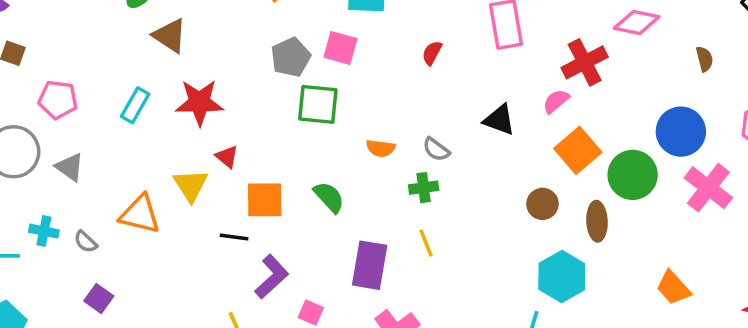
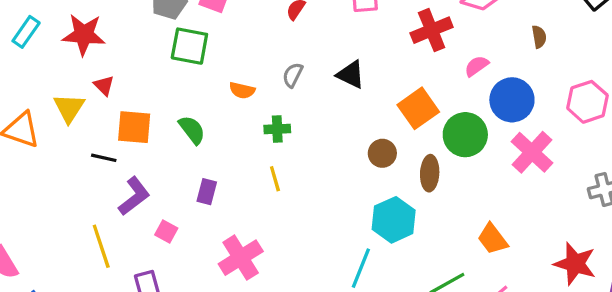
pink semicircle: (556, 101) -> (477, 66), moved
gray semicircle: (436, 149) -> (293, 75), moved, turned 75
purple rectangle: (370, 265) -> (207, 192), moved, size x0.6

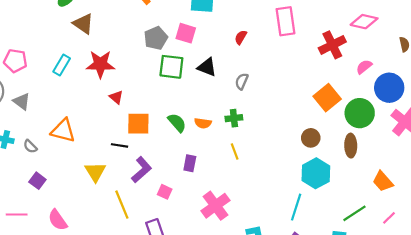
black triangle: (351, 75) -> (207, 67), moved
orange semicircle: (242, 90) -> (203, 123), moved
yellow triangle: (69, 108) -> (95, 172), moved
brown circle: (382, 153) -> (311, 138), moved
brown ellipse: (430, 173) -> (351, 146), moved

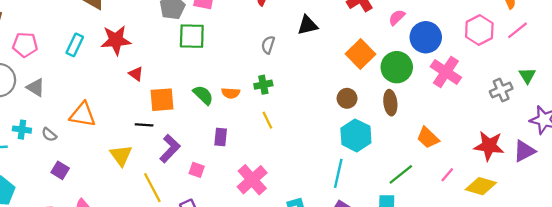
black triangle: (207, 67) -> (307, 25), moved, turned -30
pink line: (389, 218) -> (447, 175), moved

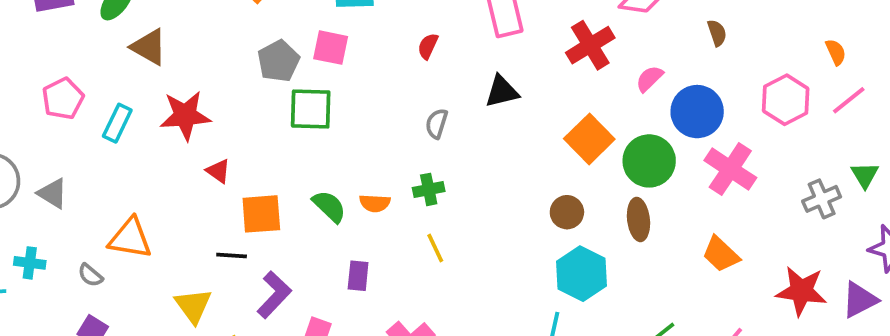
pink pentagon: (25, 45) -> (63, 99), moved, turned -30
gray semicircle: (49, 135) -> (90, 275), moved
orange trapezoid: (428, 138) -> (721, 254), moved

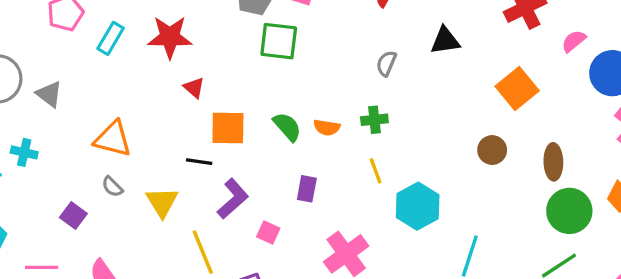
green circle: (649, 161) -> (569, 211), moved
cyan hexagon: (581, 274) -> (418, 206), moved
gray semicircle: (90, 275) -> (112, 187), moved

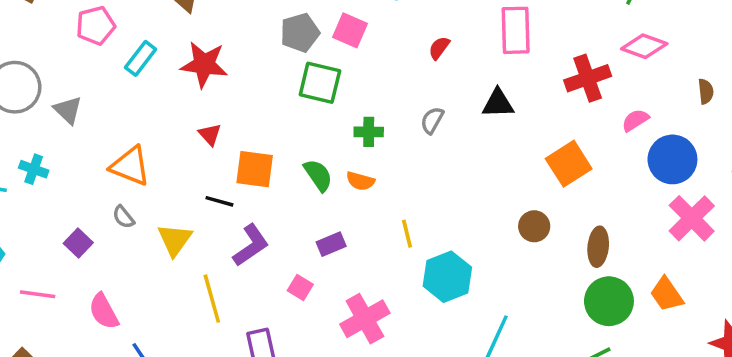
red triangle: (194, 88) -> (210, 134), moved
green cross: (374, 120) -> (369, 132), moved
purple rectangle: (307, 189) -> (331, 244), turned 50
pink square: (268, 233) -> (300, 288), moved

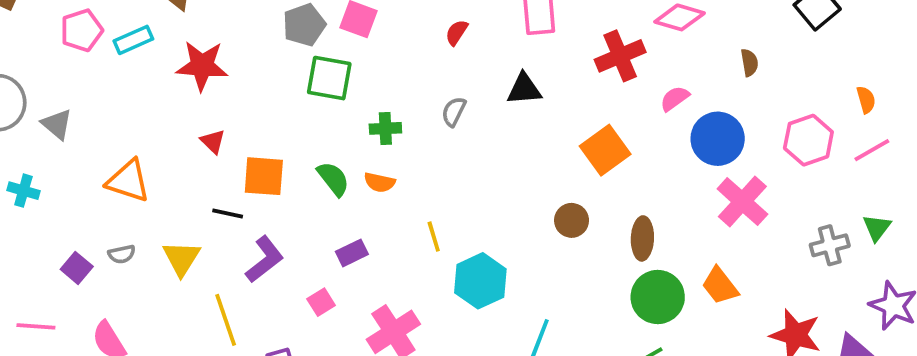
cyan rectangle: (141, 58) -> (133, 40), moved, turned 32
gray semicircle: (123, 217) -> (122, 254), moved, turned -60
pink square: (300, 288) -> (321, 302), turned 30

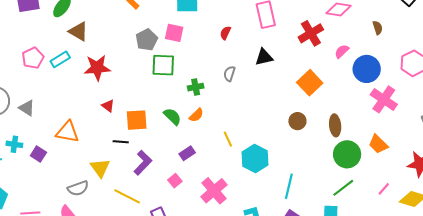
orange semicircle: (380, 182) -> (196, 115), turned -49
gray semicircle: (122, 254) -> (78, 188), moved, size x1.5
purple square: (77, 268) -> (38, 154), moved
yellow line: (226, 320) -> (127, 196), turned -36

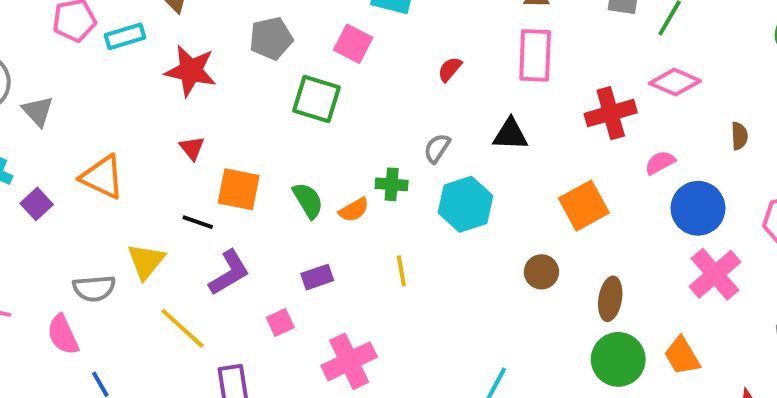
gray pentagon: (147, 40) -> (271, 38), moved
green cross: (196, 87) -> (392, 184), moved
cyan hexagon: (255, 159) -> (465, 204), moved

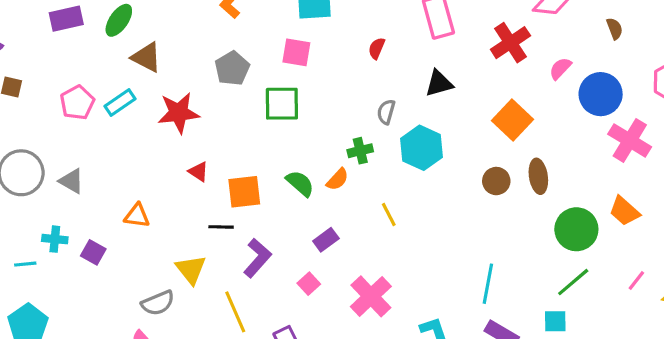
orange triangle: (102, 177) -> (137, 216), size x0.7
brown ellipse: (610, 299) -> (538, 176), moved
yellow line: (183, 328) -> (235, 312), turned 42

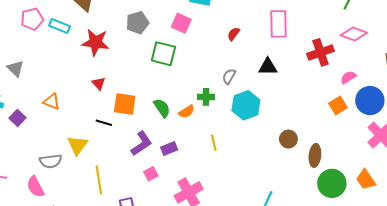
cyan rectangle: (120, 103) -> (60, 26), turned 42
orange square: (513, 120) -> (338, 106), moved, size x0.7
brown ellipse: (538, 176) -> (315, 155), moved
purple L-shape: (257, 258) -> (141, 143), moved

